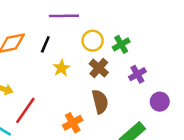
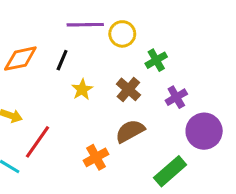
yellow circle: (93, 41) -> (122, 34), moved
brown semicircle: (100, 102) -> (130, 131), turned -105
purple circle: (160, 102) -> (204, 131), size x1.5

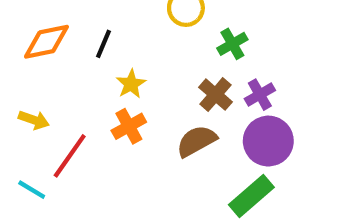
brown cross: (128, 89) -> (215, 95), moved
purple circle: (204, 131) -> (268, 141), moved
orange cross: (96, 157) -> (129, 126), moved

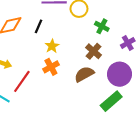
green cross: (232, 44) -> (102, 26), turned -32
purple cross: (260, 95) -> (128, 43), moved

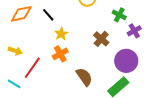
black line: (38, 26) -> (48, 15), turned -64
green cross: (102, 26) -> (119, 15), moved
brown semicircle: (84, 74) -> (84, 77), moved, turned 84

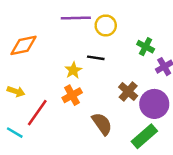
black line: (48, 15) -> (96, 58), moved, turned -40
brown cross: (101, 39) -> (128, 91), moved

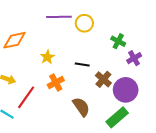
black line: (96, 58) -> (82, 64), moved
yellow star: (73, 70) -> (47, 57), moved

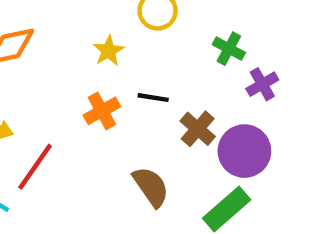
yellow star: (47, 57) -> (109, 51), moved
orange cross: (56, 82) -> (102, 111), moved

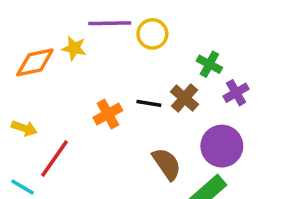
yellow star: (109, 51) -> (74, 48), moved, turned -30
brown cross: (198, 129) -> (184, 98), moved
brown semicircle: (151, 187) -> (167, 164), moved

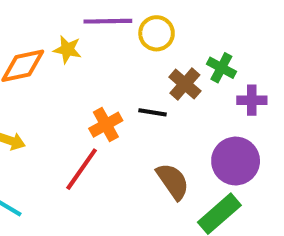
purple cross: (236, 93) -> (252, 100), turned 30
brown cross: (184, 98) -> (185, 84), moved
red line: (55, 159) -> (82, 169), moved

